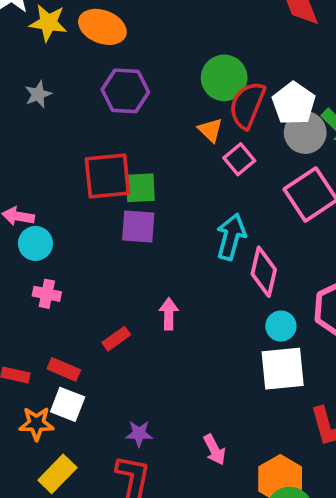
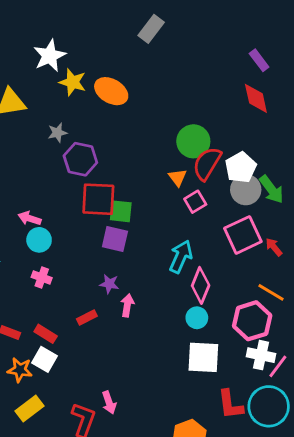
purple hexagon: (125, 91) -> (80, 159), moved
cyan circle: (281, 326) -> (197, 318), moved
purple star: (139, 434) -> (109, 284), moved
pink arrow: (214, 450) -> (109, 403), moved

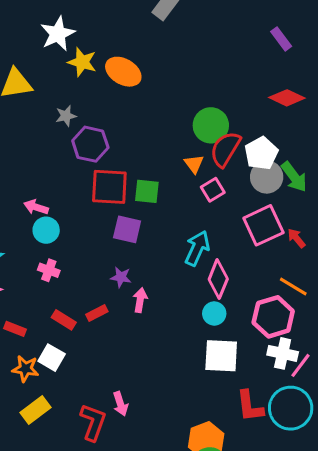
red diamond: (256, 98) -> (287, 98), moved, turned -52
green square: (121, 211) -> (147, 191), moved
red rectangle: (46, 334) -> (64, 320), moved

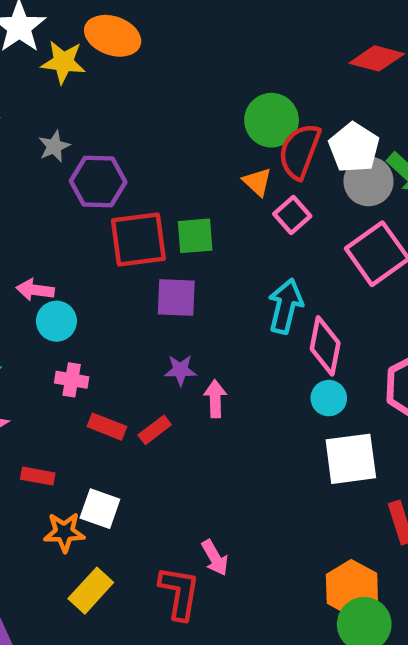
orange ellipse: (123, 72) -> (113, 36), moved
red rectangle: (64, 320) -> (107, 427), moved

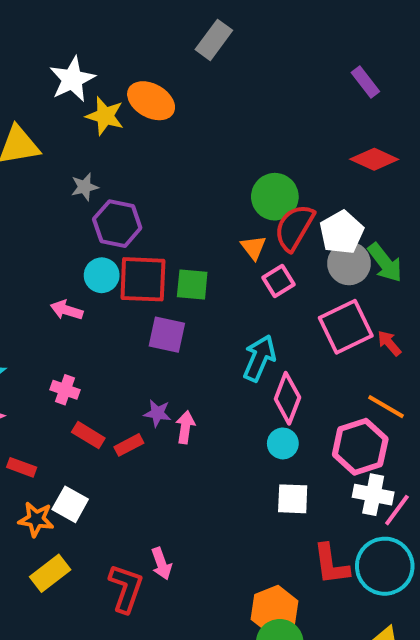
pink arrow: (35, 290) -> (67, 310), moved
cyan circle: (56, 321) -> (102, 275), moved
purple star: (180, 370) -> (157, 413), moved
white square: (351, 459) -> (293, 499), size x0.7

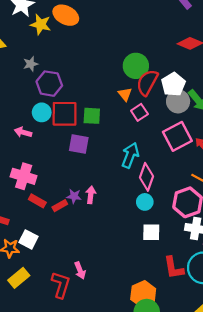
pink cross: (65, 390) -> (24, 176), size x1.6
purple star: (157, 413) -> (74, 196), moved

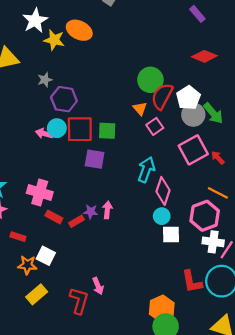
pink arrow: (23, 132) -> (44, 134), moved
white square: (151, 232) -> (171, 235), moved

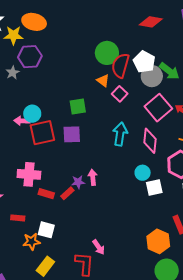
purple hexagon: (64, 99) -> (30, 57), moved
red square: (80, 129) -> (42, 133), moved
pink diamond: (163, 191) -> (150, 141), moved
orange hexagon: (162, 308) -> (158, 241), moved

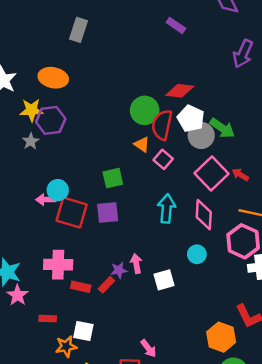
red diamond: (151, 22) -> (180, 91), moved
yellow star: (13, 35) -> (31, 110), moved
red square: (42, 133) -> (72, 213), turned 32
white square: (154, 188) -> (164, 280), moved

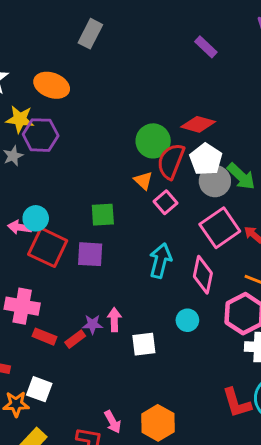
orange hexagon: (221, 337) -> (158, 423), moved

